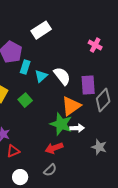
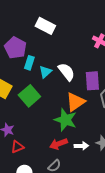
white rectangle: (41, 30) -> (45, 26), turned 60
green square: (25, 100) -> (29, 96), size x1.5
white arrow: (77, 128) -> (81, 146), moved

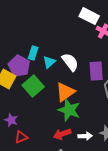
white rectangle: (45, 26) -> (89, 16), moved
purple pentagon: (15, 48) -> (19, 66), moved
orange triangle: (75, 102) -> (65, 92), moved

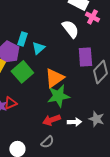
white semicircle: (70, 62) -> (70, 29), moved
green star: (69, 110) -> (58, 96), turned -30
red triangle: (21, 137) -> (10, 103), moved

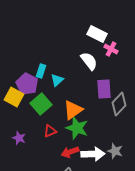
green star: (58, 96) -> (77, 128), turned 30
red triangle: (10, 103) -> (50, 131), moved
white arrow: (74, 122) -> (93, 154), size x1.6

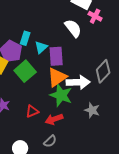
purple rectangle: (104, 89) -> (56, 56), moved
red triangle: (50, 131) -> (32, 111), moved
gray star: (115, 151) -> (92, 110), moved
white arrow: (93, 154) -> (78, 82), moved

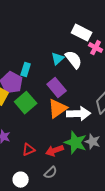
cyan triangle: (41, 47) -> (58, 59), moved
purple rectangle: (56, 56) -> (57, 88), turned -36
green star: (61, 95) -> (76, 143), moved
red triangle: (32, 111) -> (29, 150), moved

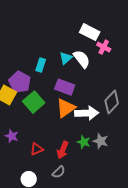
cyan rectangle: (26, 70) -> (41, 65), moved
purple rectangle: (57, 88) -> (65, 87), turned -30
green star: (76, 143) -> (84, 142), size x0.6
red arrow: (55, 151) -> (63, 150), turned -48

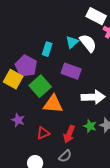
orange triangle: (66, 108) -> (53, 104), moved, turned 40

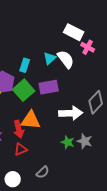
purple rectangle: (71, 71) -> (49, 87), turned -30
green square: (40, 86) -> (24, 90), moved
red arrow: (69, 134) -> (19, 129), moved, turned -36

